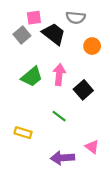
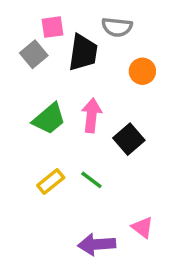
black trapezoid: (54, 34) -> (83, 53), turned 60
yellow rectangle: (23, 133) -> (51, 182), moved, turned -56

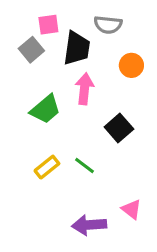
pink arrow: (91, 115) -> (84, 89), moved

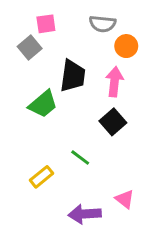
black trapezoid: (77, 48) -> (73, 76), moved
orange circle: (131, 65) -> (126, 46), moved
pink arrow: (84, 89) -> (114, 82), moved
yellow rectangle: (47, 167) -> (42, 177), moved

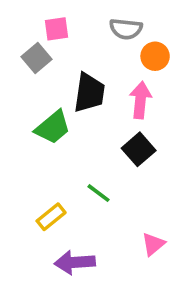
pink triangle: (125, 199) -> (153, 244), turned 42
purple arrow: (85, 214) -> (75, 262), moved

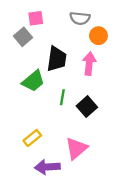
black square: (139, 149) -> (87, 107), moved
green line: (98, 193) -> (62, 97), moved, turned 63
pink triangle: (153, 244) -> (76, 148), moved, size x1.5

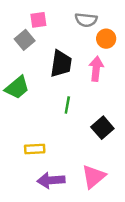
green trapezoid: (33, 81) -> (17, 88), moved
black square: (87, 107) -> (102, 128), moved
yellow rectangle: (32, 138) -> (35, 149), turned 36
pink triangle: (76, 148) -> (94, 177), moved

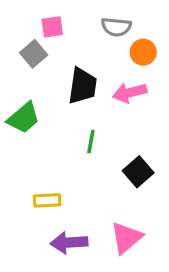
pink arrow: (96, 69) -> (130, 93), turned -110

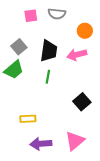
gray semicircle: (116, 27) -> (57, 14), moved
gray square: (34, 54) -> (19, 47), moved
green line: (91, 141) -> (48, 77), moved

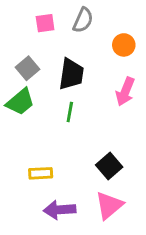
gray semicircle: (57, 14) -> (83, 20), turned -72
pink arrow: (77, 55) -> (125, 92), moved, turned -54
black square: (82, 102) -> (109, 166), moved

